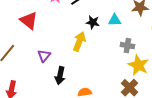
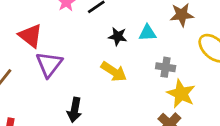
yellow arrow: (79, 41) -> (114, 72), moved, turned 102
purple triangle: (44, 56) -> (49, 64), moved, size x1.5

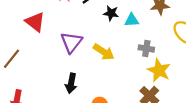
black star: (118, 36) -> (111, 13), moved
purple triangle: (49, 64) -> (71, 42), moved

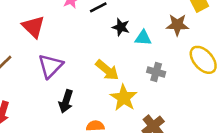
purple triangle: (71, 42) -> (50, 66), moved
yellow star: (159, 70) -> (124, 98), moved

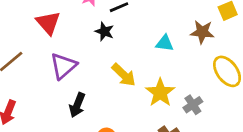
black star: (121, 27) -> (104, 32), moved
gray cross: (156, 72) -> (193, 105), moved, turned 36
yellow star: (124, 98) -> (160, 93), moved

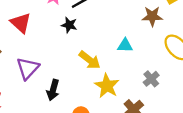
cyan triangle: (165, 43) -> (125, 46), moved
purple triangle: (63, 66) -> (28, 68), moved
yellow star: (160, 93) -> (107, 86), moved

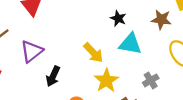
black star: (69, 25) -> (118, 18), moved
cyan triangle: (125, 46) -> (130, 44), size x1.5

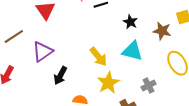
black star: (118, 18) -> (130, 22), moved

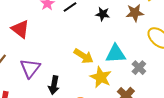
cyan triangle: (132, 51) -> (116, 54), moved

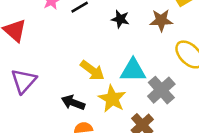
gray cross: (139, 68) -> (161, 90), size x1.5
black arrow: (54, 85) -> (73, 103), moved, turned 96

